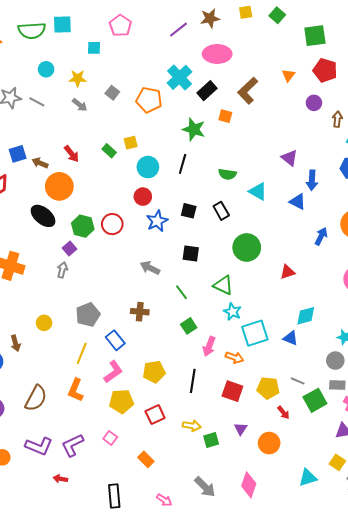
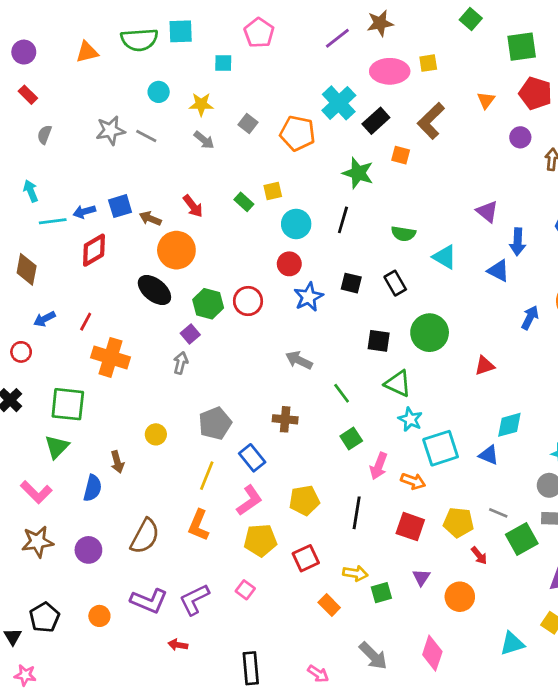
yellow square: (246, 12) -> (428, 63), moved
black square: (191, 254) -> (379, 341), moved
orange rectangle: (146, 459) -> (329, 605), moved

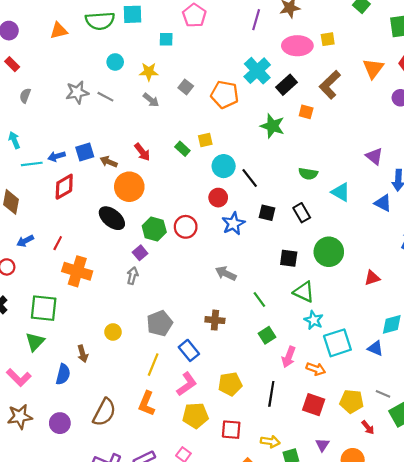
purple line: (337, 38) -> (256, 20), turned -36
orange triangle: (486, 100) -> (373, 69), size x1.5
black line: (343, 220) -> (250, 178), moved, turned -54
red square: (306, 558) -> (231, 430), turned 30

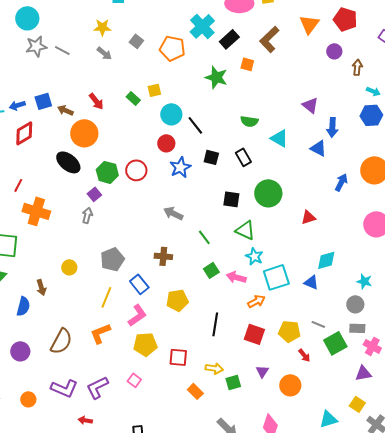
cyan circle: (115, 62) -> (27, 18), moved, size x1.5
pink arrow: (289, 357) -> (236, 277), moved, turned 84
orange arrow: (316, 369) -> (256, 301), turned -48
yellow pentagon: (230, 384) -> (177, 300), moved
orange L-shape: (147, 404) -> (100, 333), turned 45

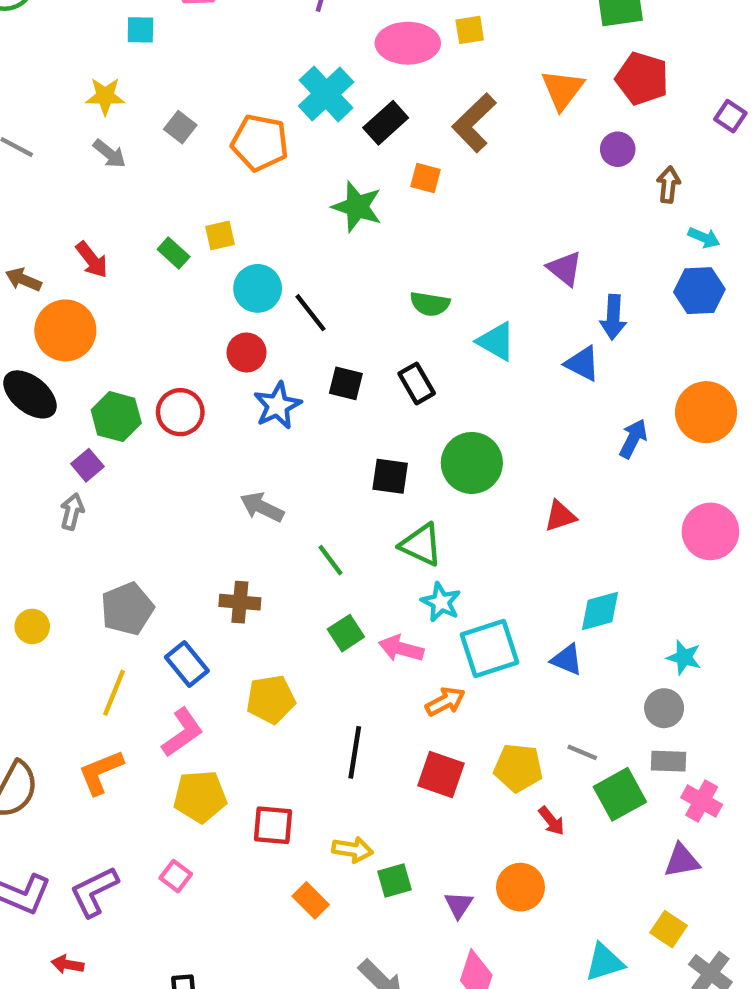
purple triangle: (262, 371) -> (459, 905), moved

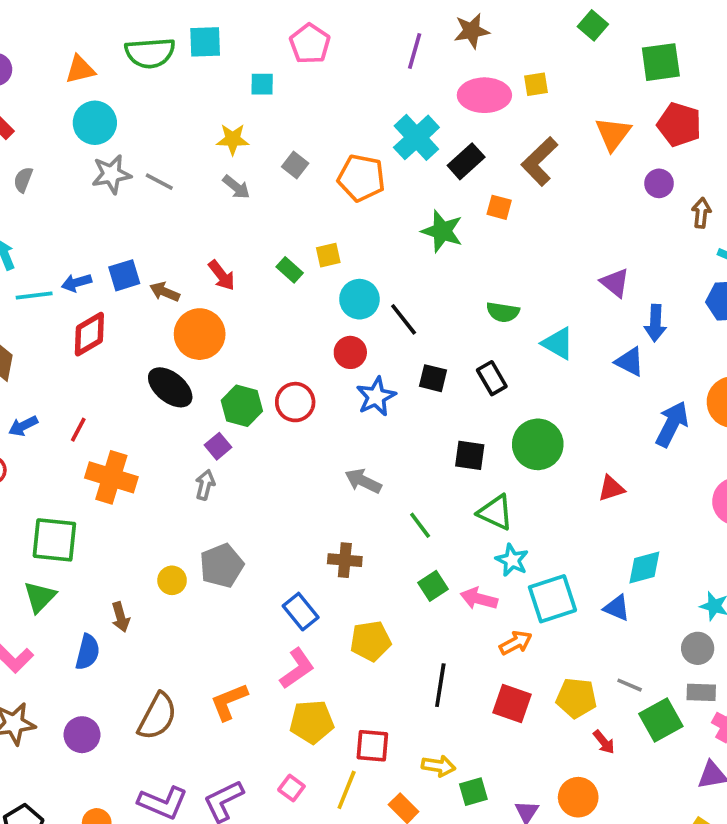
blue arrow: (633, 439) -> (672, 424), size x1.4
gray pentagon: (127, 609) -> (222, 566), moved
yellow line: (114, 693) -> (347, 790), moved

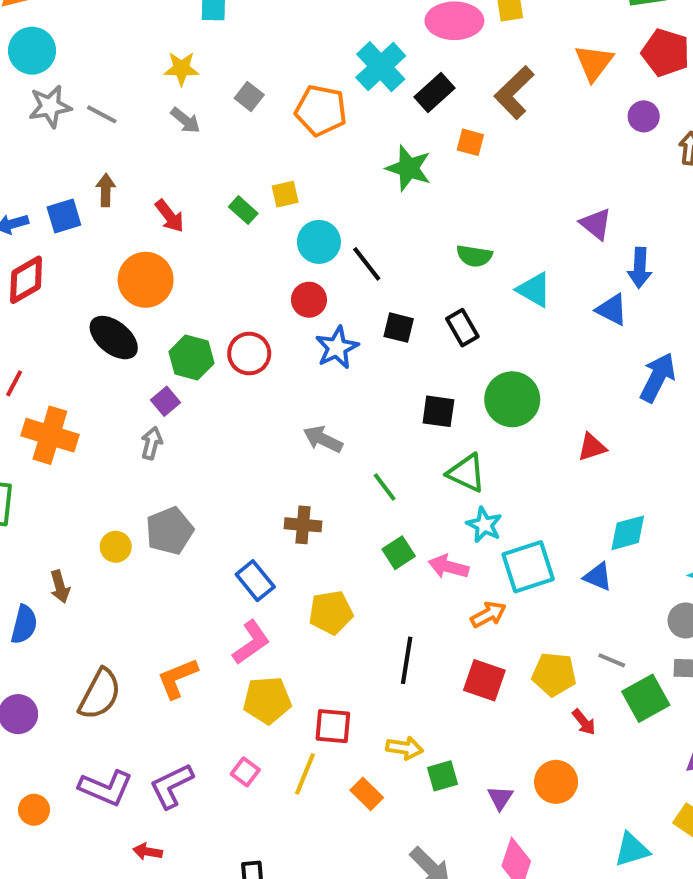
brown arrow: (165, 292) -> (106, 190), moved, turned 68

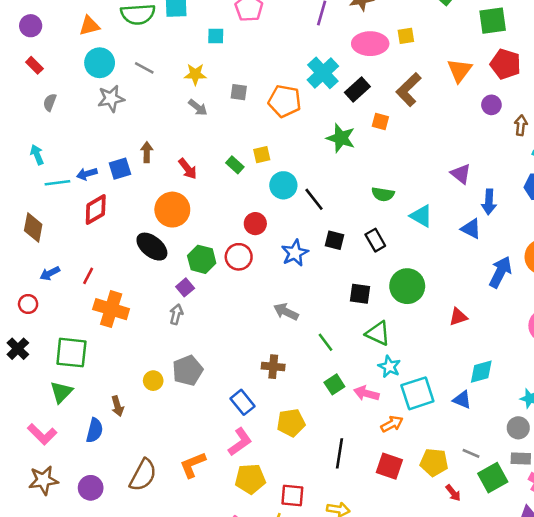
gray square: (249, 96) -> (239, 92), turned -30
gray line: (102, 114) -> (144, 68), moved
red circle: (309, 300) -> (255, 224), moved

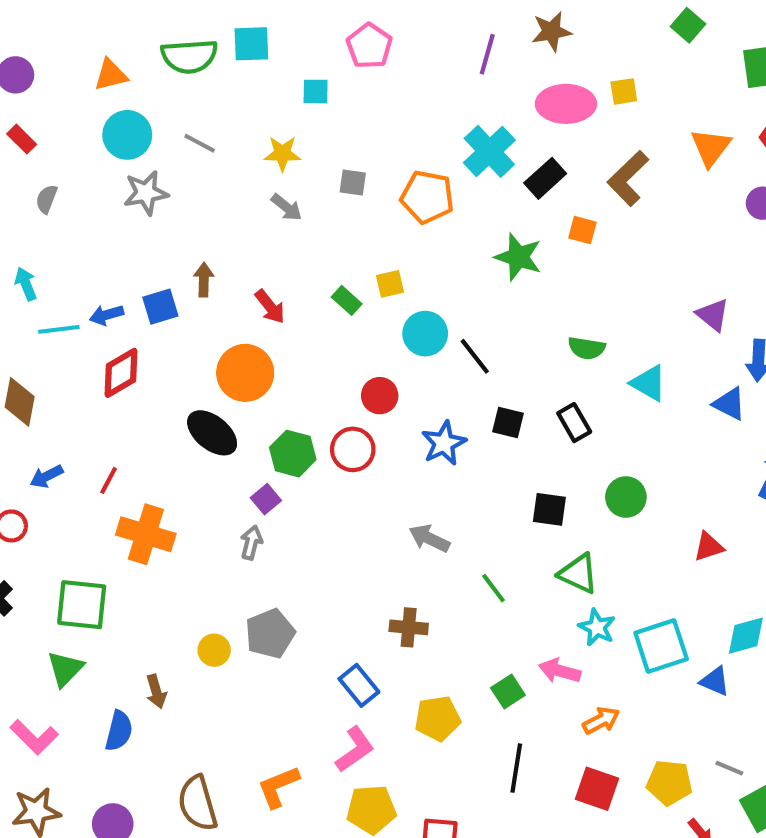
green circle: (407, 286) -> (626, 497), size x0.7
green square: (334, 384) -> (508, 692), moved
cyan square: (417, 393) -> (661, 646), moved
brown semicircle: (143, 475) -> (198, 803), turned 136

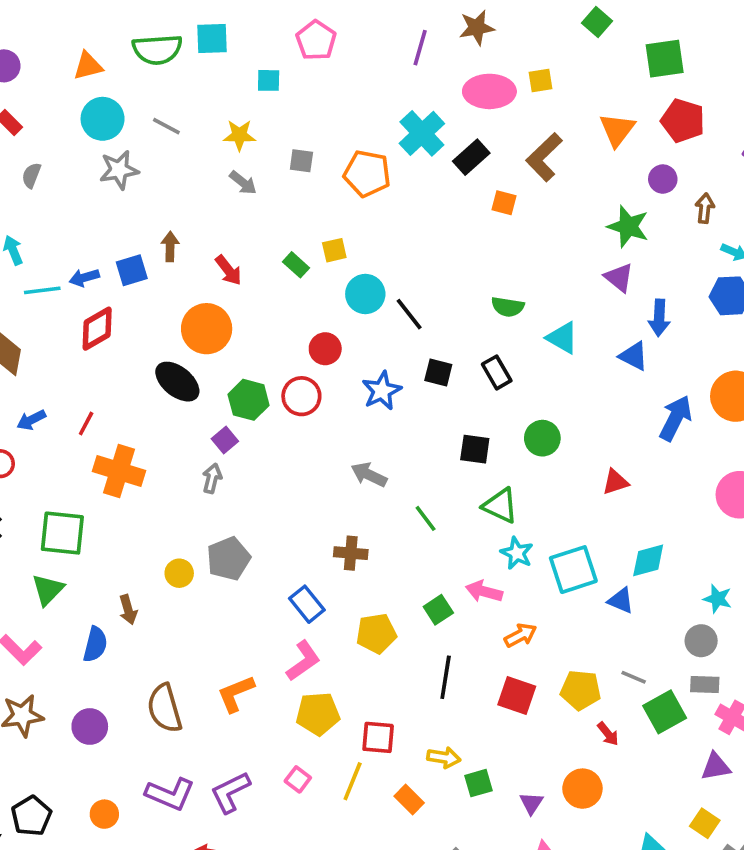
green star: (518, 257) -> (628, 226), moved

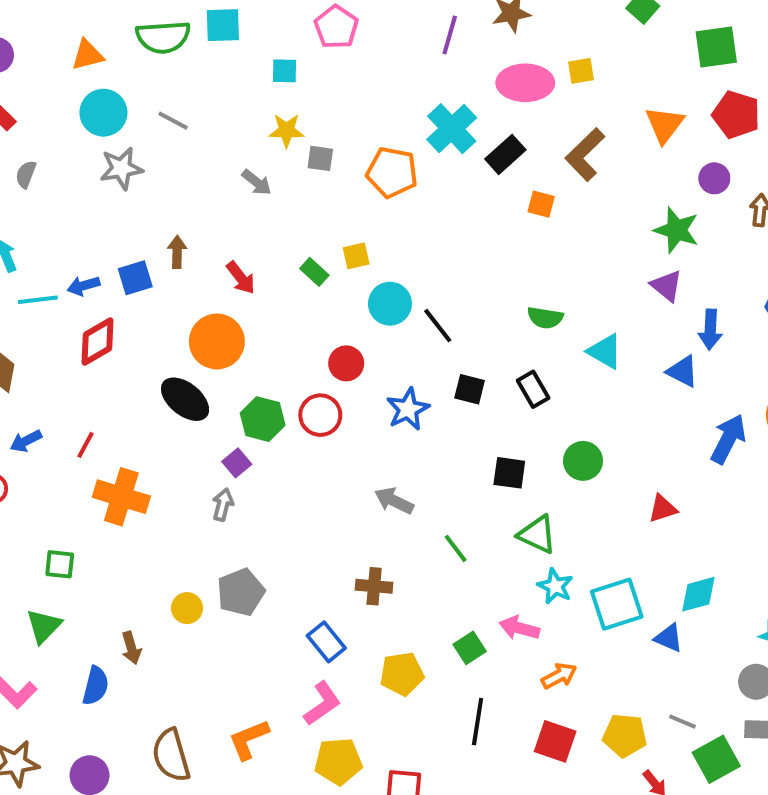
yellow star: (239, 135) -> (286, 131), moved
green square: (62, 533) -> (60, 564), size x0.6

